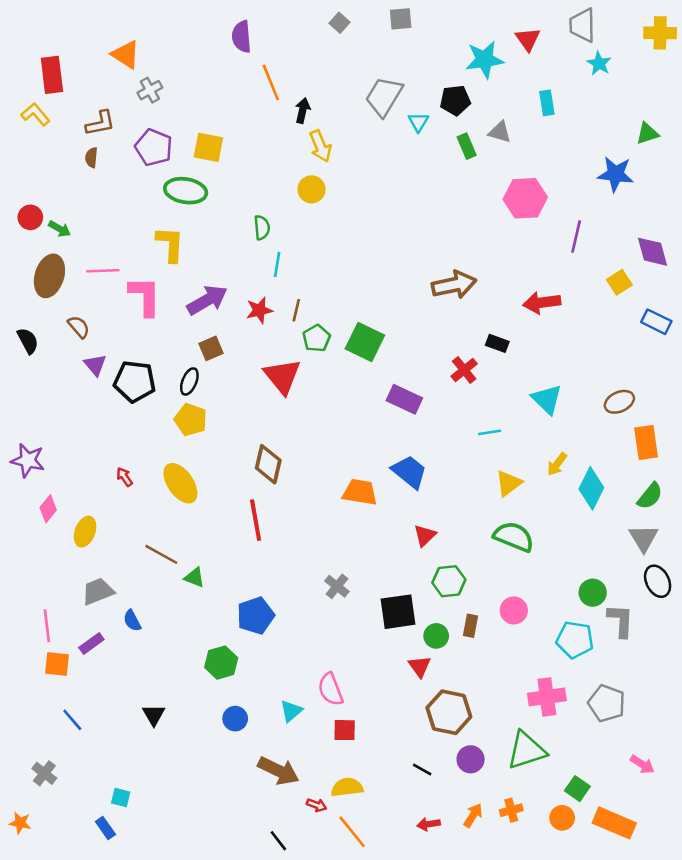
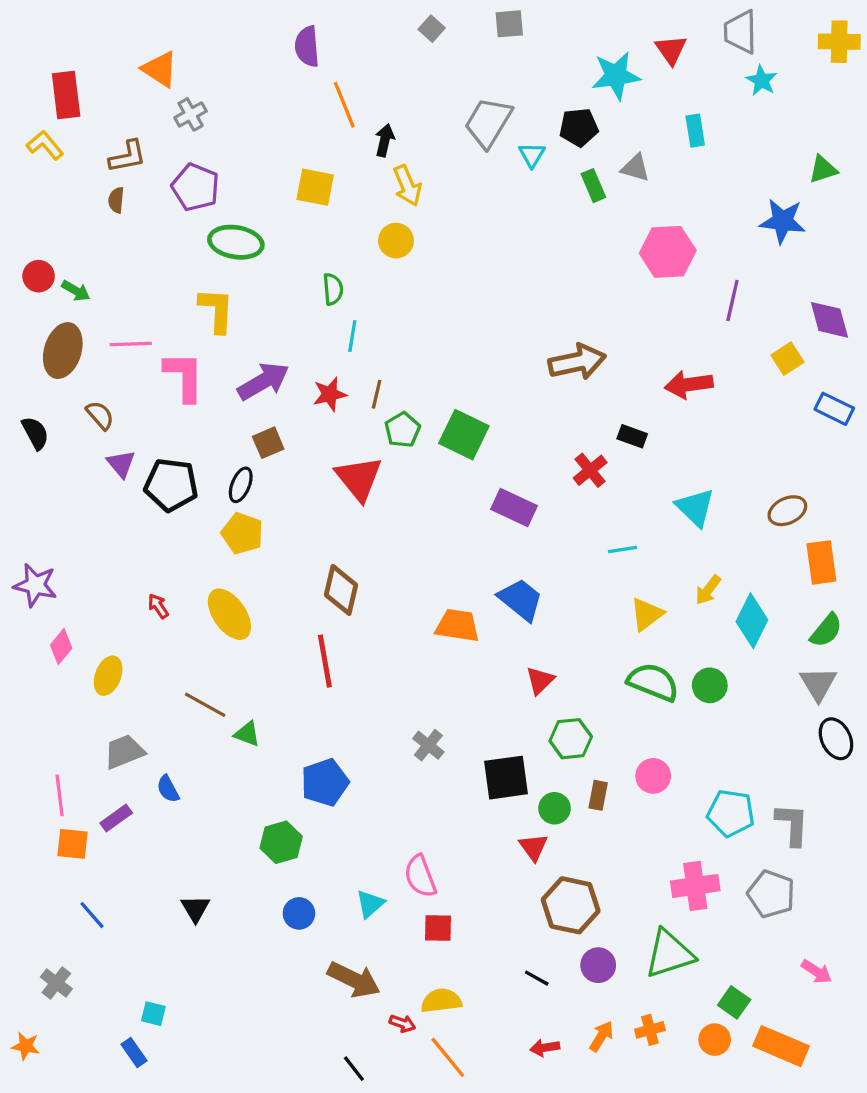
yellow square: (208, 147) -> (315, 187), moved
green circle: (593, 593) -> (710, 685), moved
gray L-shape: (621, 621) -> (792, 824), moved

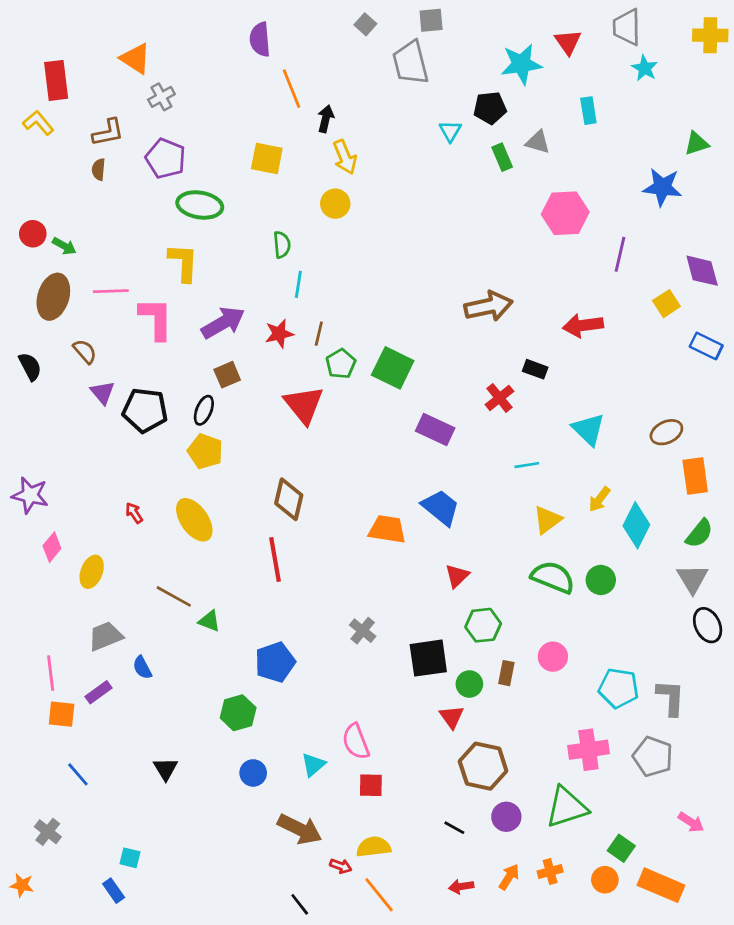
gray trapezoid: (488, 122) -> (411, 63), moved, turned -45

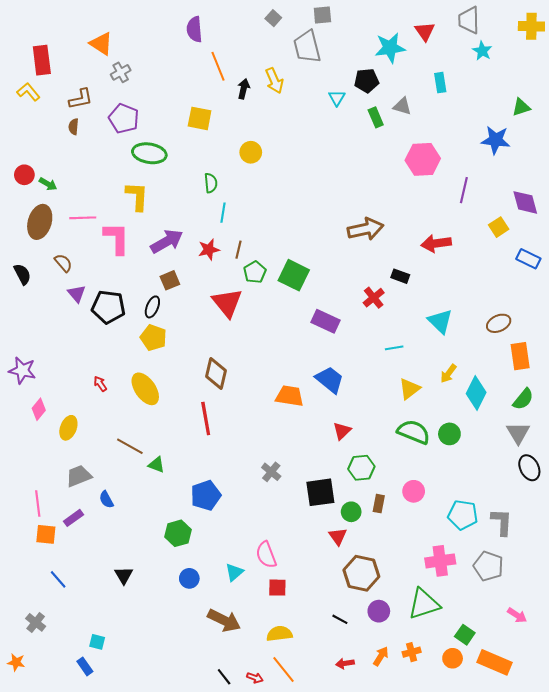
yellow arrow: (345, 157) -> (274, 81), moved
red arrow: (341, 866) -> (255, 678), moved

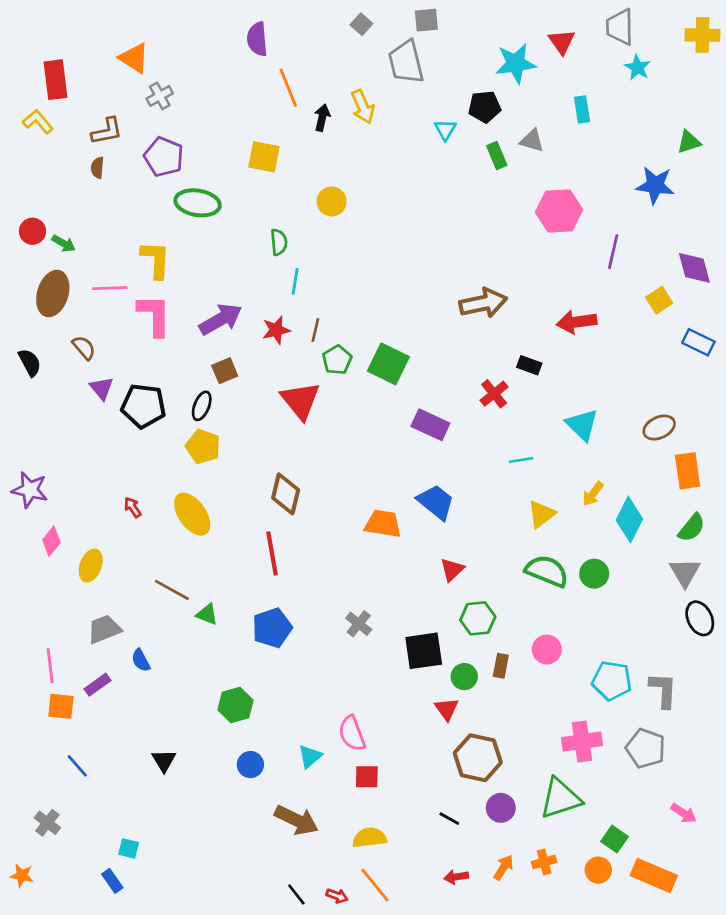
yellow L-shape: (137, 196) -> (156, 260), moved
blue pentagon: (206, 495) -> (272, 628), moved

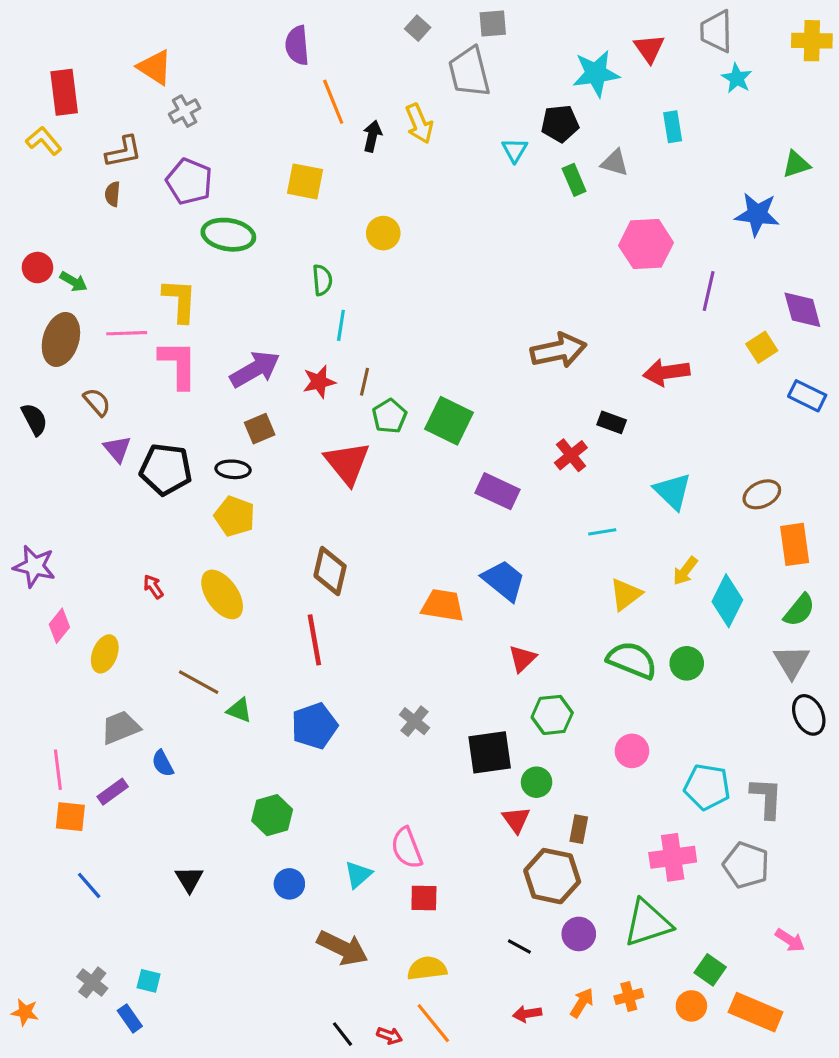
black ellipse: (202, 406) -> (233, 469), turned 72
brown rectangle: (501, 666) -> (579, 829), moved
gray cross: (47, 823) -> (92, 982), moved

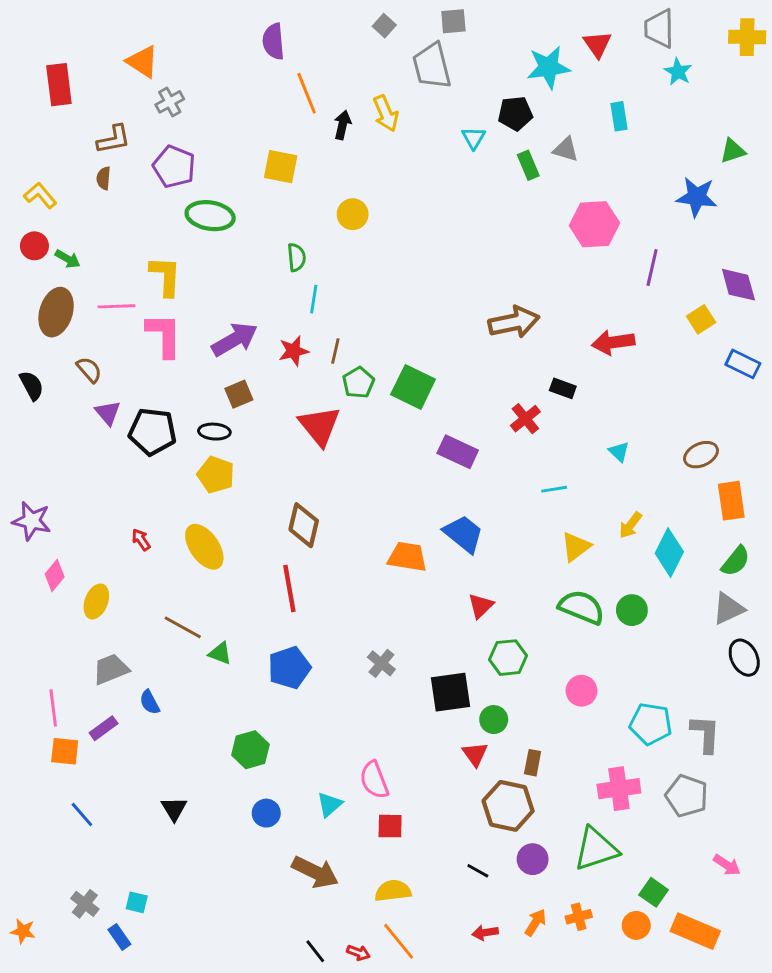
yellow L-shape: (44, 141) -> (40, 195), moved
cyan triangle: (673, 491) -> (619, 452), size x0.6
gray triangle: (792, 662) -> (728, 609), turned 36

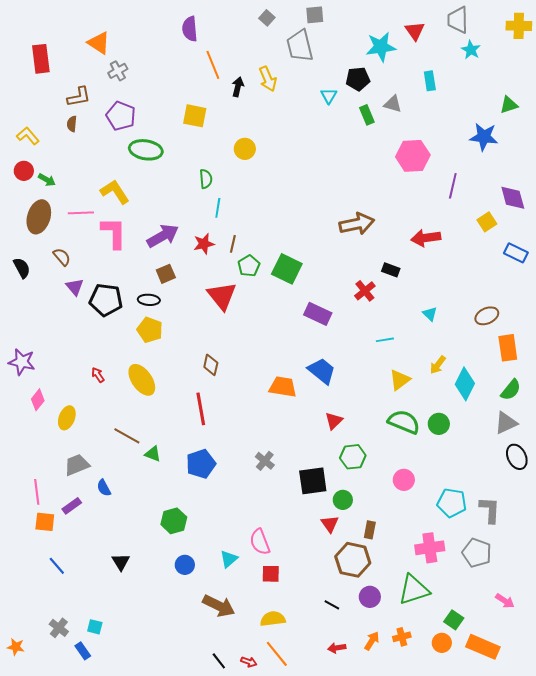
yellow L-shape: (165, 276) -> (115, 192), turned -36
brown diamond: (304, 525) -> (211, 365), size x0.7

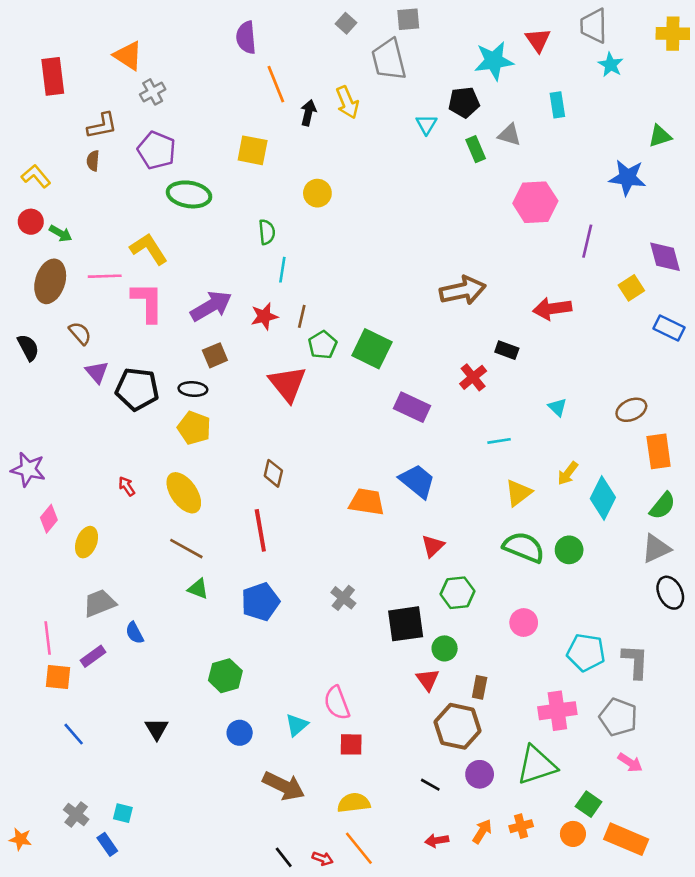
brown line: (127, 436) -> (186, 549), moved
pink arrow: (505, 601) -> (630, 763), moved

